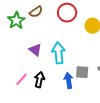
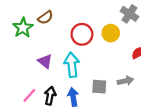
red circle: (67, 13) -> (82, 34), moved
blue arrow: (69, 81) -> (73, 97), moved

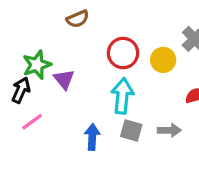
green star: (23, 28) -> (37, 65), moved
cyan arrow: (72, 65) -> (122, 96), moved
black arrow: (50, 96) -> (21, 90), moved

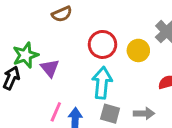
pink line: (32, 122) -> (56, 112), moved, turned -30

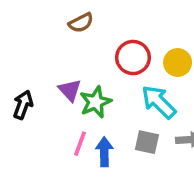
green star: (25, 55) -> (95, 102), moved
cyan arrow: (102, 83) -> (159, 102), moved, turned -48

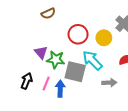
green star: (95, 102) -> (56, 60), turned 30
black arrow: (23, 105) -> (27, 81), moved
gray square: (147, 142) -> (75, 72), moved, size x1.5

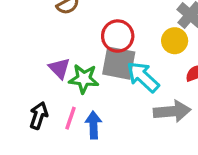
yellow circle: (104, 38) -> (175, 41), moved
gray square: (75, 72) -> (119, 63), moved
gray arrow: (109, 83) -> (172, 111), size x1.5

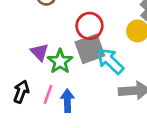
gray square: (119, 63) -> (90, 49), turned -32
green star: (84, 79) -> (60, 61), turned 30

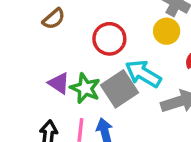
gray square: (90, 49) -> (119, 89), moved

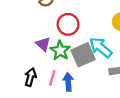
red circle: (109, 39) -> (68, 24), moved

